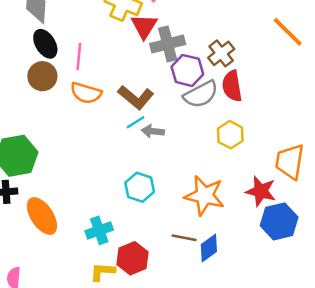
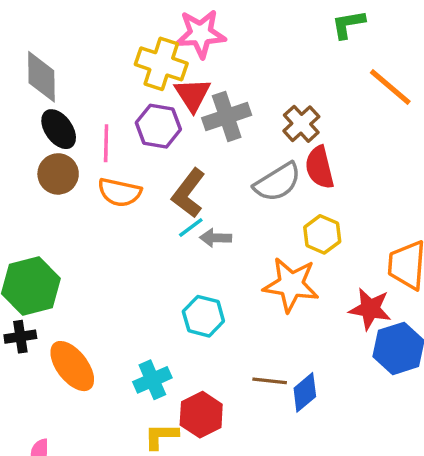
purple hexagon: (187, 70) -> (158, 126), moved
brown L-shape: (136, 97) -> (189, 193), turned 92
orange star: (204, 196) -> (291, 285), moved

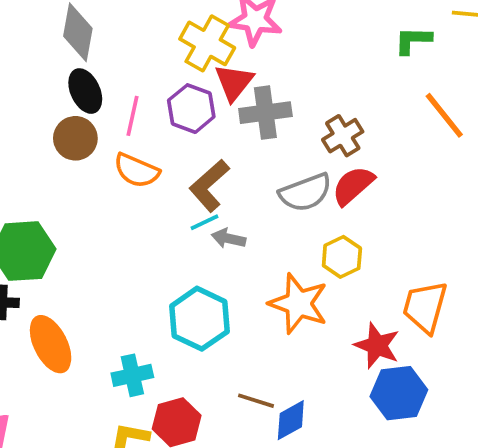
red semicircle: (320, 167) -> (353, 186), turned 51
cyan hexagon: (203, 316) -> (199, 319), size x1.4

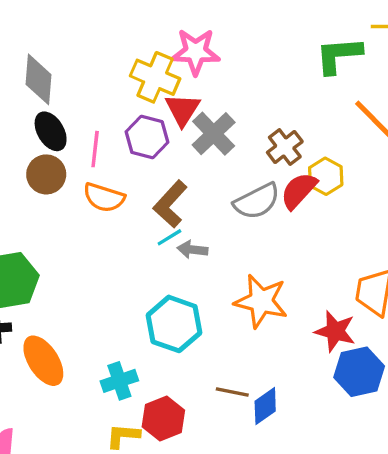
green L-shape: (413, 40) -> (339, 55), size x1.4
gray cross: (265, 113) -> (214, 134), turned -30
yellow hexagon: (342, 257) -> (326, 176), moved

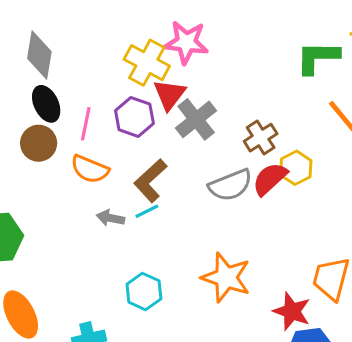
gray arrow: (192, 250) -> (111, 218), moved
cyan hexagon: (174, 324) -> (144, 291), size x0.7

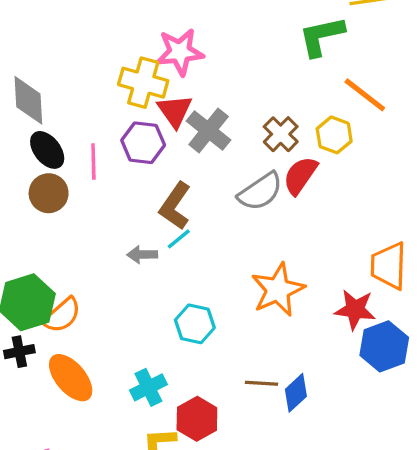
yellow hexagon: (296, 168) -> (334, 135), moved
orange semicircle: (90, 169) -> (62, 315), moved, turned -51
orange star: (226, 278) -> (278, 290), turned -30

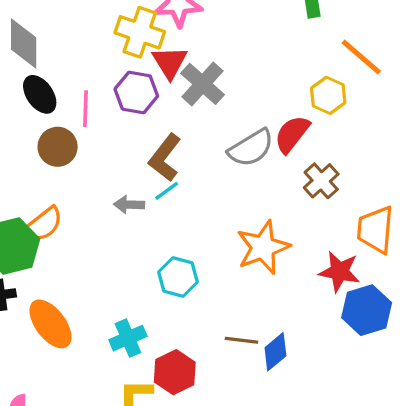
brown cross: (281, 134) -> (321, 181), moved
brown circle: (49, 193) -> (58, 147), moved
orange semicircle: (62, 315) -> (43, 224), moved

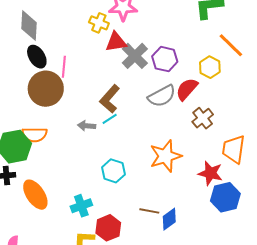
yellow cross: (140, 32) -> (99, 23), size x0.7
red triangle: (170, 62) -> (116, 42), turned 50
purple hexagon: (136, 92) -> (165, 59), moved
brown circle: (58, 147) -> (46, 89), size x1.5
orange semicircle: (43, 224) -> (35, 135), turned 35

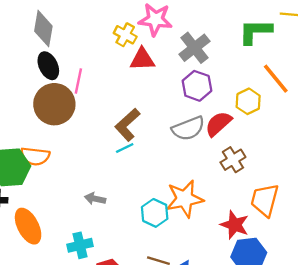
gray cross: (135, 56) -> (194, 48), moved
gray arrow: (87, 126) -> (95, 199), moved
cyan hexagon: (113, 171) -> (155, 213), moved

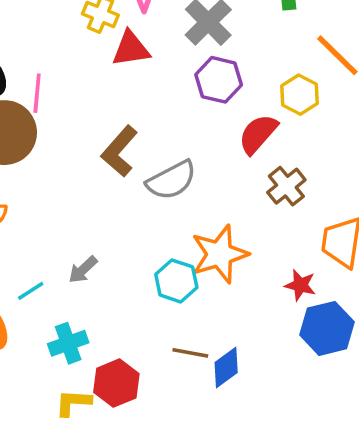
gray semicircle: (188, 128) -> (171, 180), moved
cyan line: (125, 148) -> (31, 291), moved
gray arrow: (95, 199) -> (83, 270), turned -48
red star: (235, 225) -> (300, 285), size x0.7

